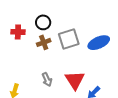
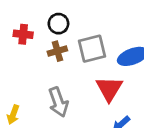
gray arrow: (47, 80) -> (58, 102), size x1.5
red triangle: (75, 80) -> (109, 89), moved

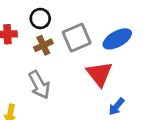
gray arrow: (58, 102) -> (39, 85), moved

